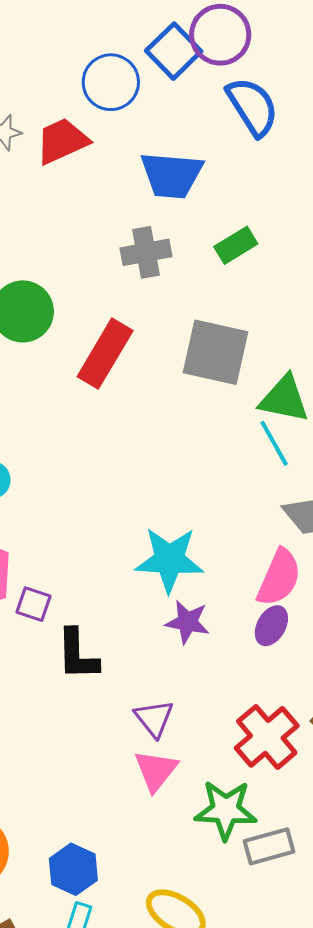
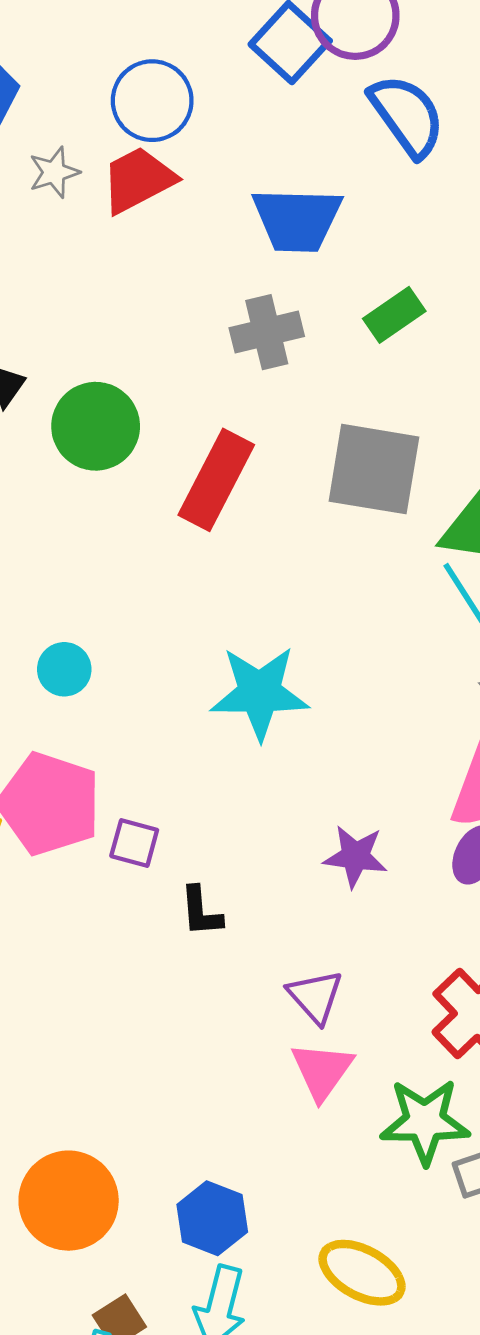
blue circle: (111, 82) -> (152, 101), moved
cyan star: (169, 560) -> (260, 693), moved
black L-shape: (77, 655) -> (201, 911), size x0.7

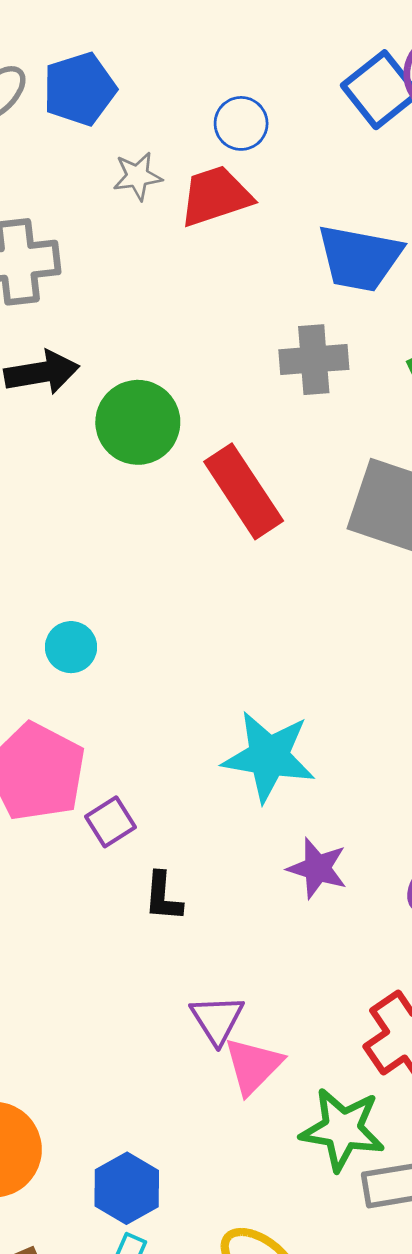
blue circle: (152, 101) -> (241, 123), size x0.7
red rectangle: (216, 480) -> (244, 491), turned -70
cyan star: (260, 693) -> (269, 756), moved
purple square: (134, 843) -> (111, 822), turned 33
purple triangle: (315, 996) -> (217, 1019), moved

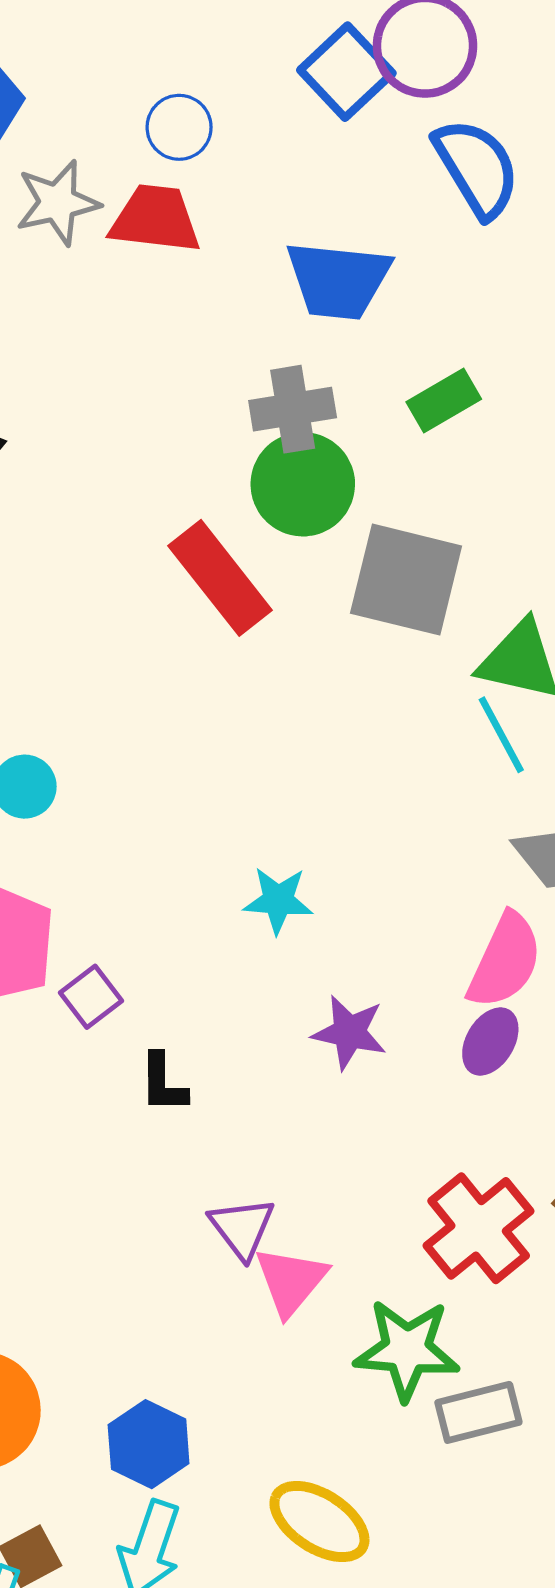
gray star: (137, 176) -> (58, 203), size x1.4
red trapezoid: (216, 196) -> (155, 219), turned 30
green circle: (138, 422) -> (303, 484), moved
cyan star: (269, 756) -> (278, 900), size x0.6

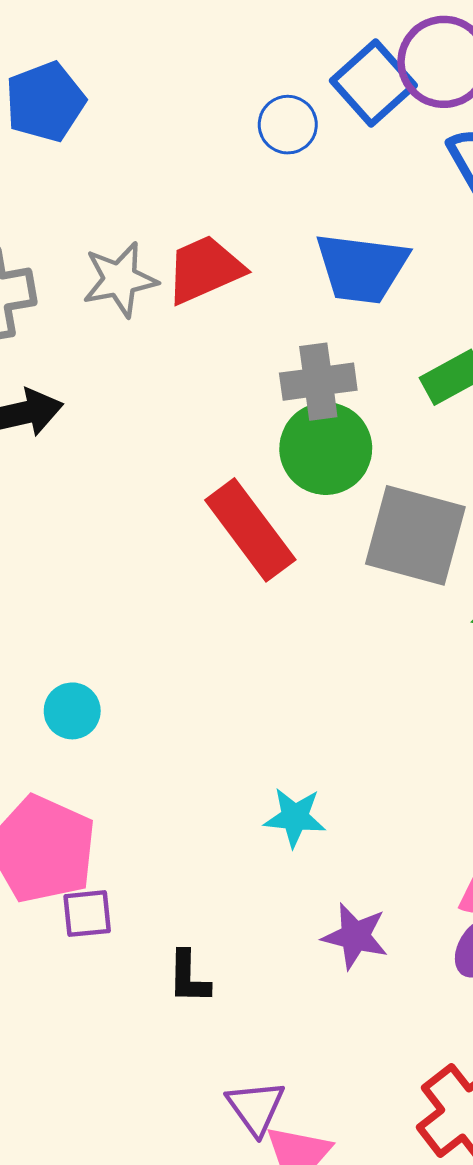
blue circle: (179, 127) -> (288, 125), moved
gray star: (58, 203) -> (120, 280), moved
red trapezoid: (155, 219) -> (205, 269), moved, turned -32
purple square: (91, 997) -> (87, 914), moved, turned 30

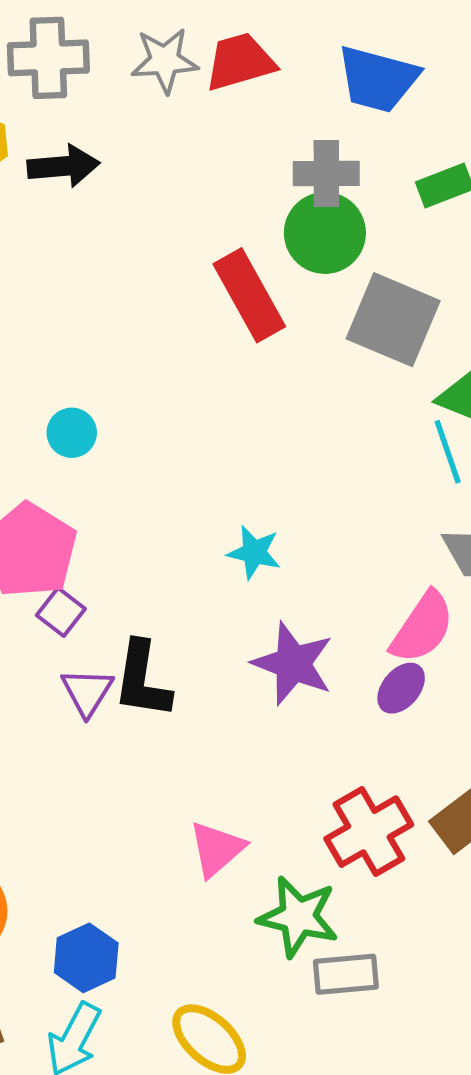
purple square: (87, 914) -> (61, 612), turned 36
purple star: (355, 936) -> (293, 664), size x1.4
black L-shape: (189, 977) -> (142, 680), size x1.6
purple triangle: (256, 1107) -> (87, 692), moved

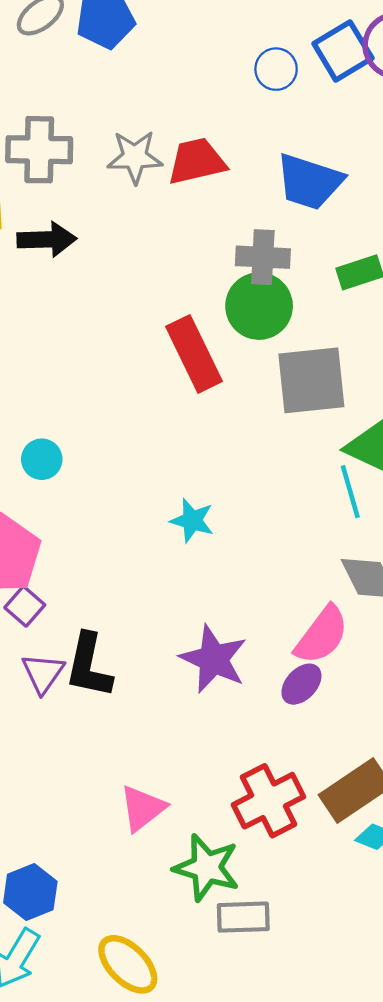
gray square: (393, 320) -> (311, 380), turned -32
cyan star: (254, 552) -> (192, 520), moved

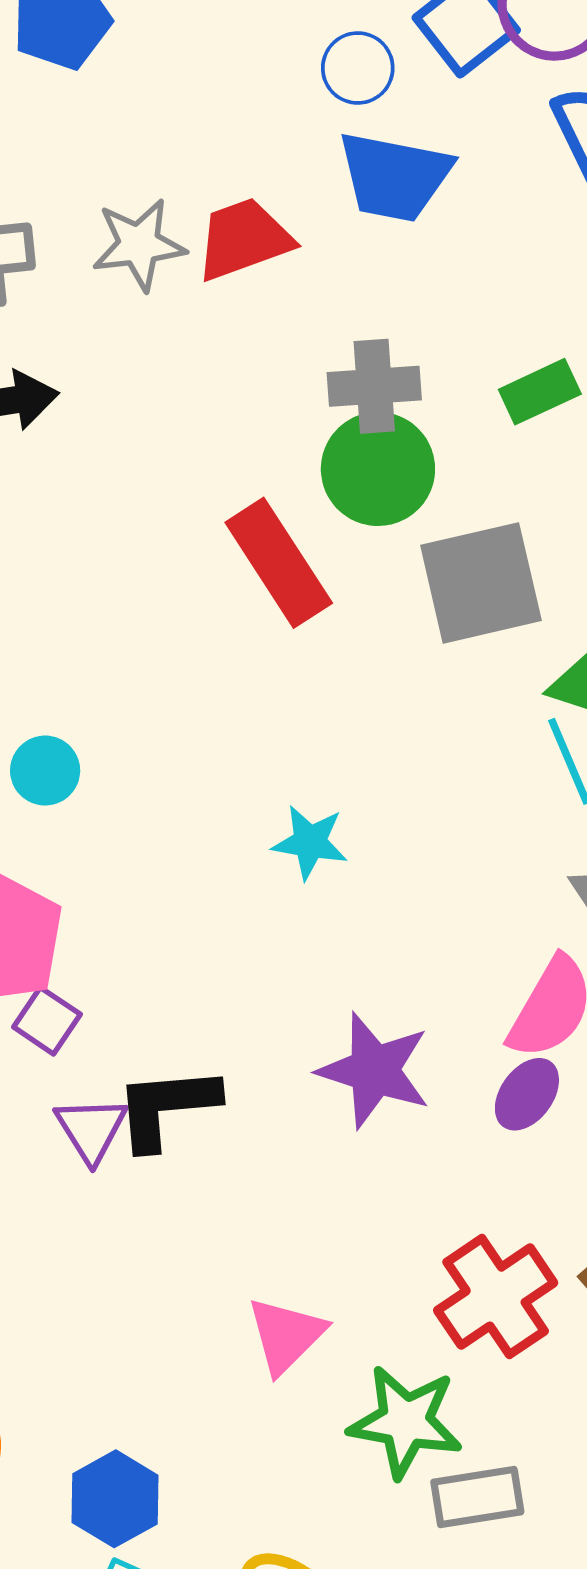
blue trapezoid: (309, 182) -> (395, 177), moved
black L-shape: (89, 666) -> (166, 1107), turned 80

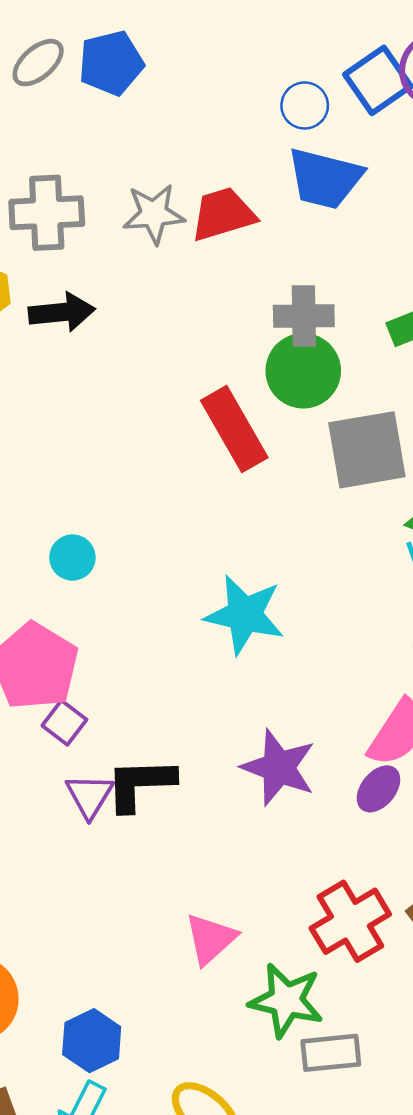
cyan star: (310, 842) -> (245, 615), size x1.6

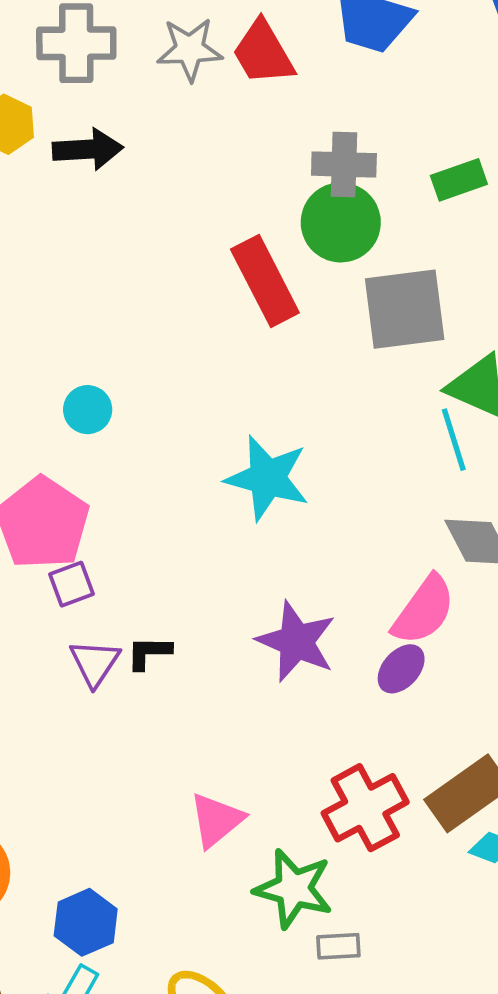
red trapezoid: (223, 214) -> (263, 53), turned -106
purple square: (64, 723) -> (71, 584), turned 30
black L-shape: (140, 784) -> (149, 653), size x0.6
gray rectangle: (331, 1053) -> (338, 946), size x0.7

